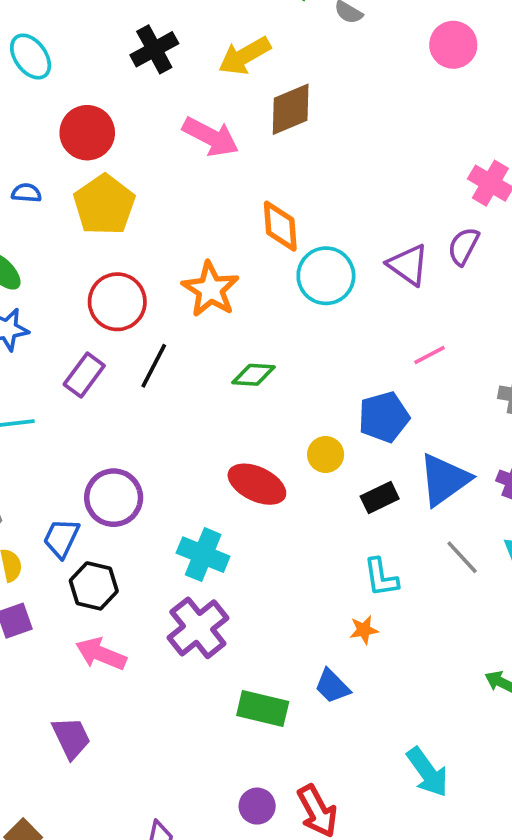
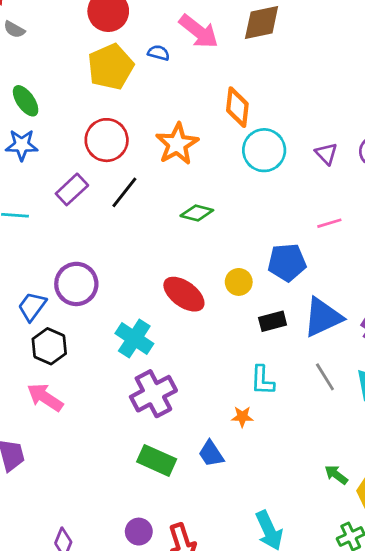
blue semicircle: (26, 193) -> (159, 53), moved
purple triangle: (408, 265) -> (326, 154), size x0.7
purple cross: (198, 628) -> (153, 394), moved

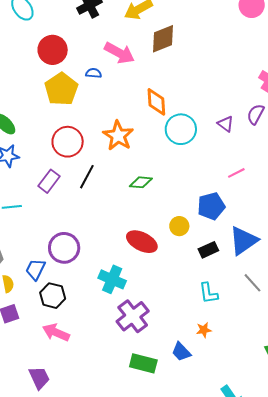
orange star: (242, 417) -> (204, 330), moved

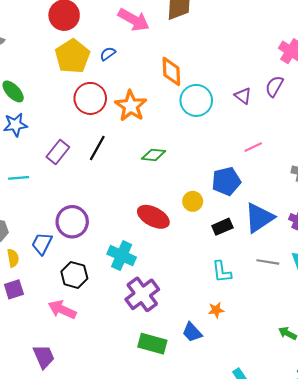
blue semicircle: (94, 73) -> (108, 54), moved, turned -42
red circle: (68, 142) -> (90, 98), moved
gray line: (253, 283) -> (268, 262), turned -40
black hexagon: (53, 296) -> (74, 275), moved

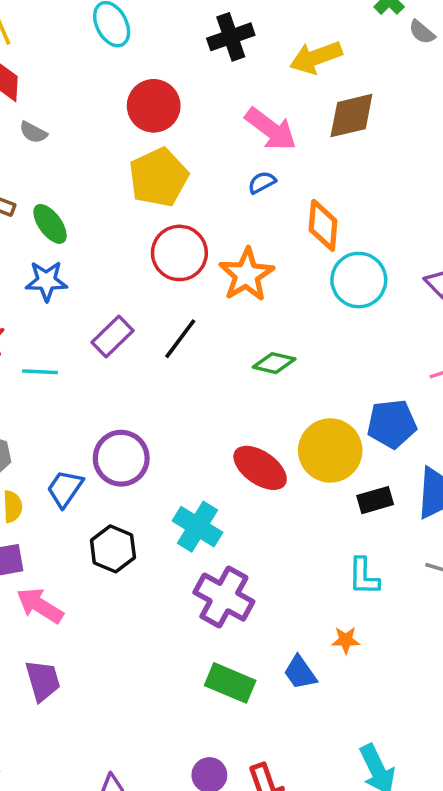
blue semicircle: (108, 54) -> (262, 182), moved
yellow circle: (193, 201) -> (330, 450), size x1.8
purple cross: (142, 294) -> (224, 597), turned -32
pink arrow: (62, 310) -> (40, 606), moved

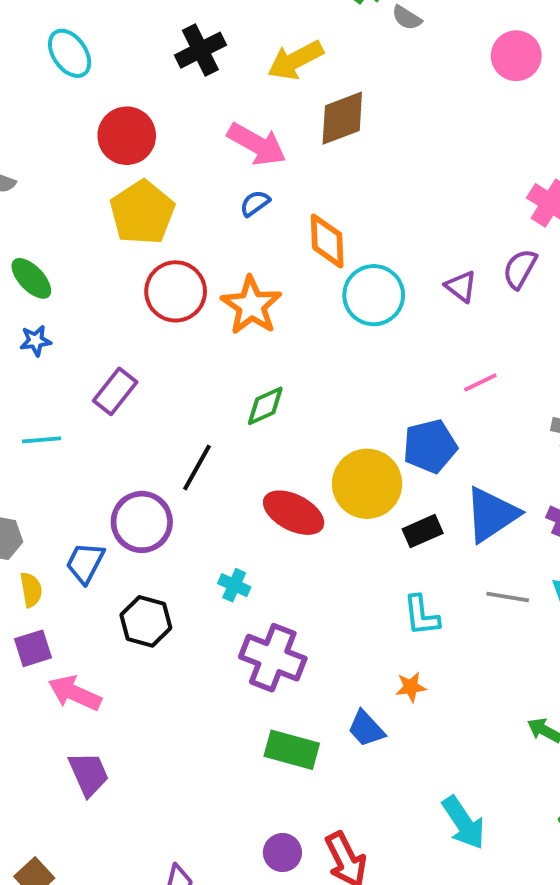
blue star: (46, 281) -> (36, 341), size x0.7
black line: (180, 339) -> (197, 467), moved
green diamond: (274, 363) -> (265, 406), moved, turned -30
cyan cross: (198, 527) -> (234, 585), size x0.6

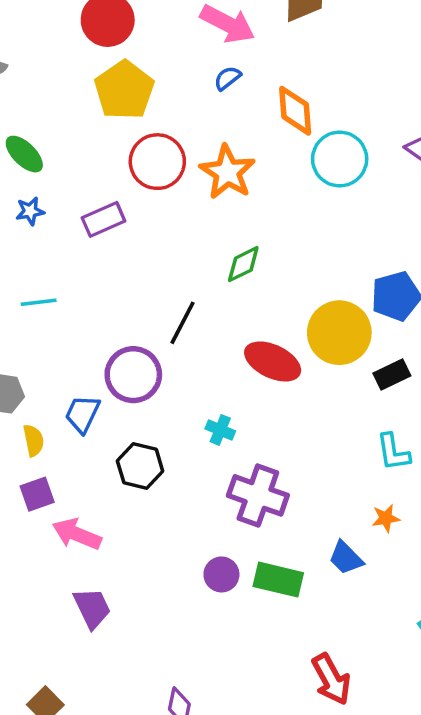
purple rectangle: (115, 391) -> (104, 219), moved, turned 30
purple circle: (282, 853) -> (221, 574), moved

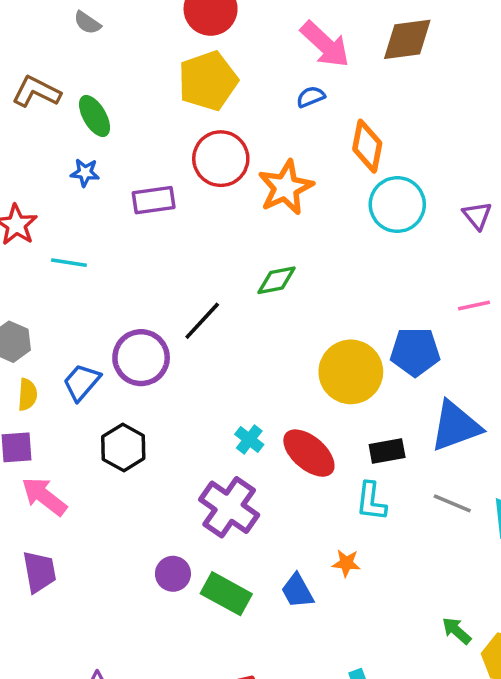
red ellipse: (273, 361) -> (309, 453), moved
black rectangle: (392, 374) -> (387, 451), moved
cyan cross: (220, 430) -> (249, 439), moved

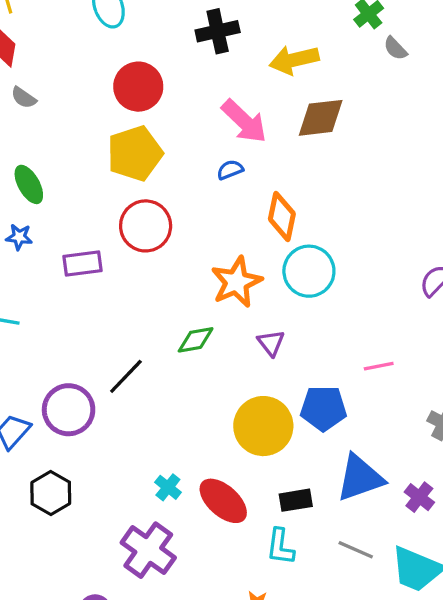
orange star: (286, 187) -> (236, 282), moved
purple triangle: (477, 215) -> (271, 343), moved

